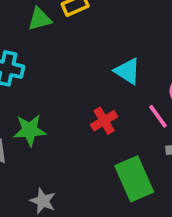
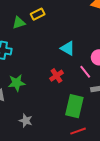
green rectangle: (134, 179) -> (74, 106), turned 40

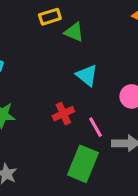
green triangle: (19, 23) -> (74, 32), moved, turned 32
pink line: (85, 72) -> (95, 127), moved

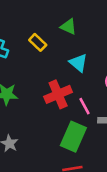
yellow rectangle: (50, 17) -> (38, 42), moved, turned 60
red cross: (63, 114) -> (58, 94), size x1.5

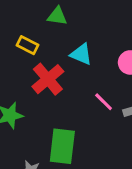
red cross: (58, 94) -> (48, 79), moved
green rectangle: (73, 137) -> (62, 146), moved

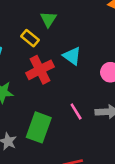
green triangle: (57, 16) -> (48, 19), moved, turned 42
pink line: (104, 102) -> (76, 112), moved

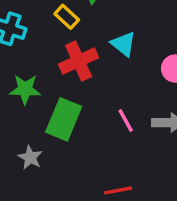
green rectangle: (39, 127) -> (64, 119), moved

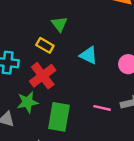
red cross: (79, 61) -> (43, 76), moved
pink line: (126, 120) -> (102, 108), turned -35

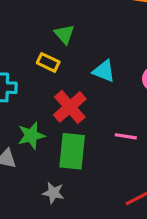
red cross: (43, 76) -> (70, 107), moved

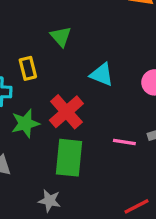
yellow rectangle: (48, 62) -> (28, 68), moved, turned 50
green star: (31, 136) -> (25, 123), moved

